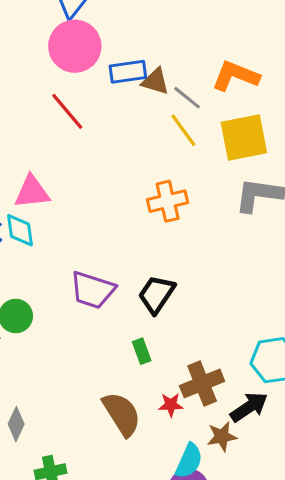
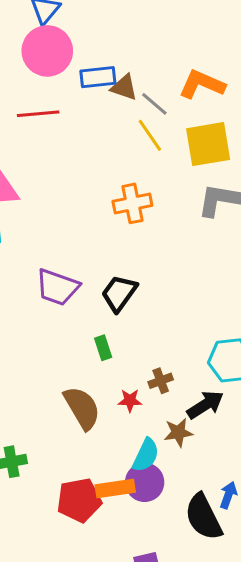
red line: (67, 111) -> (38, 114), turned -57
brown cross: (202, 383) -> (161, 381), size x0.6

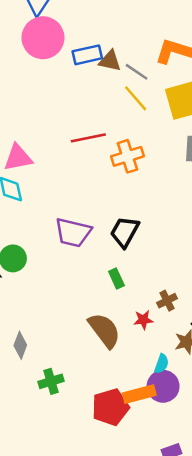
red line: (38, 114) -> (88, 138), moved
cyan semicircle: (146, 455) -> (162, 364), size x0.7

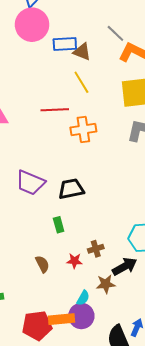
gray line: (137, 72) -> (115, 33), moved
yellow line: (136, 98) -> (81, 82), moved
black trapezoid: (125, 232) -> (71, 189), turned 40
brown semicircle: (104, 330) -> (42, 264), size x0.6

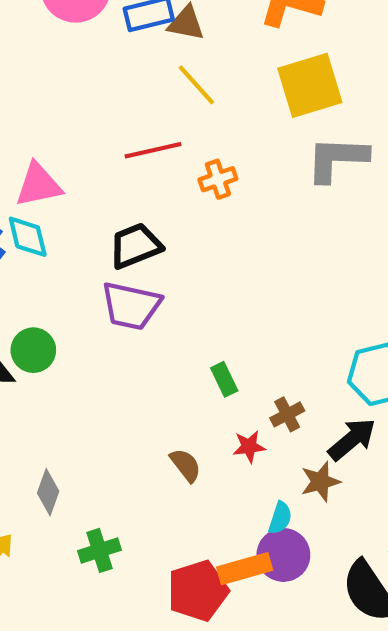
orange cross: (83, 129) -> (218, 179), size x0.7
black trapezoid: (71, 189) -> (135, 246), moved
green rectangle: (59, 225) -> (224, 379), moved

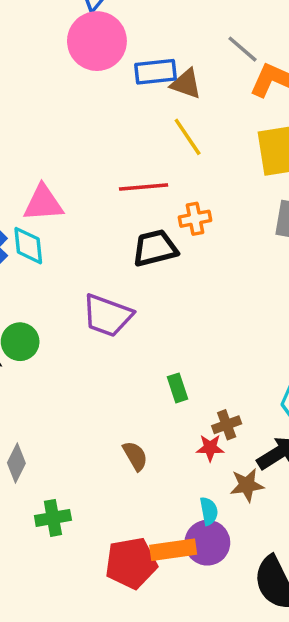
black trapezoid: (135, 246) -> (155, 248), moved
red star: (249, 447) -> (210, 448), moved
cyan semicircle: (280, 518) -> (209, 511), turned -36

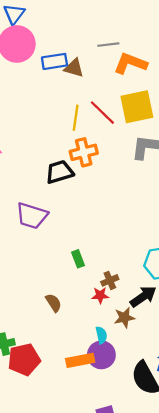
gray line: (242, 49) -> (108, 45), turned -45
yellow line: (188, 137) -> (76, 118), moved, turned 45
red line: (144, 187) -> (102, 113), moved, turned 52
orange cross: (195, 219) -> (84, 152), size x1.4
red pentagon: (131, 563) -> (24, 360), moved

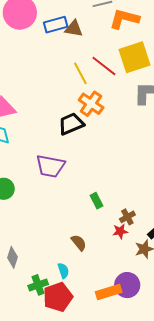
yellow line: (76, 118) -> (80, 73), turned -30
orange cross: (84, 152) -> (91, 104), turned -35
cyan semicircle: (101, 335) -> (63, 271), moved

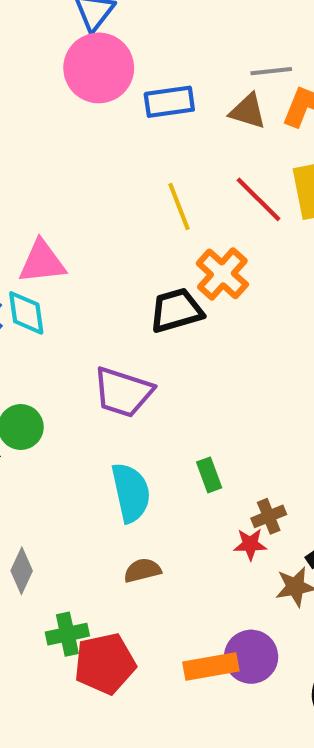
brown triangle: (74, 29) -> (248, 111), moved
yellow line: (80, 73) -> (179, 207), moved
brown semicircle: (79, 243) -> (142, 570), moved, turned -72
cyan semicircle: (63, 271) -> (131, 493), moved, size x1.8

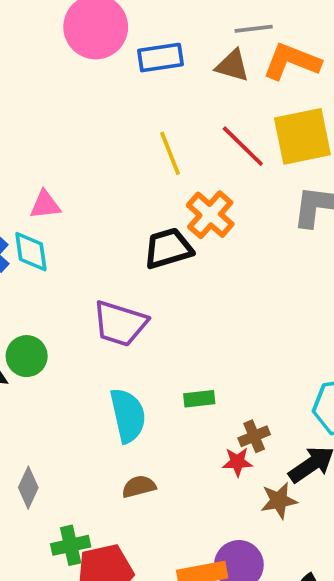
pink triangle: (42, 262) -> (45, 205), size x0.7
green rectangle: (209, 475) -> (199, 399), turned -76

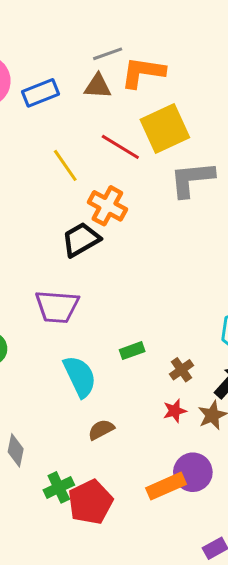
red star: (237, 462) -> (175, 411), moved

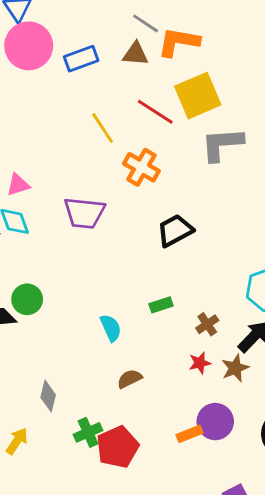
gray line: (108, 54) -> (146, 23), turned 52
black trapezoid: (81, 240) -> (175, 230), moved
purple trapezoid: (57, 307) -> (84, 213), moved
cyan semicircle: (80, 376) -> (111, 328), size x0.7
orange rectangle: (166, 486) -> (190, 434), size x0.7

